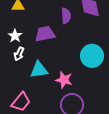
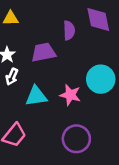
pink star: (64, 80) -> (70, 95), moved

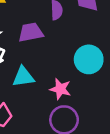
pink star: (70, 95) -> (60, 89), moved

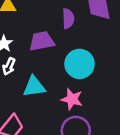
cyan circle: (89, 59) -> (80, 64), moved

